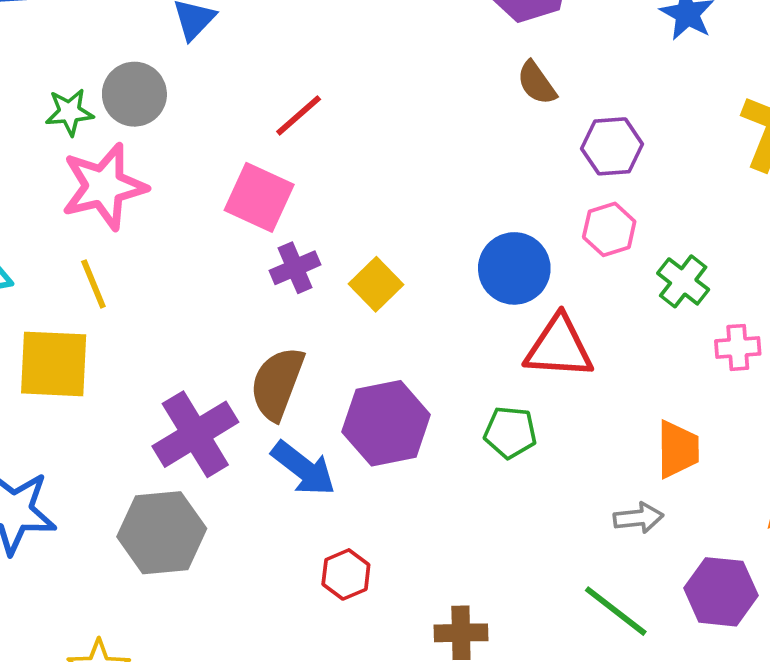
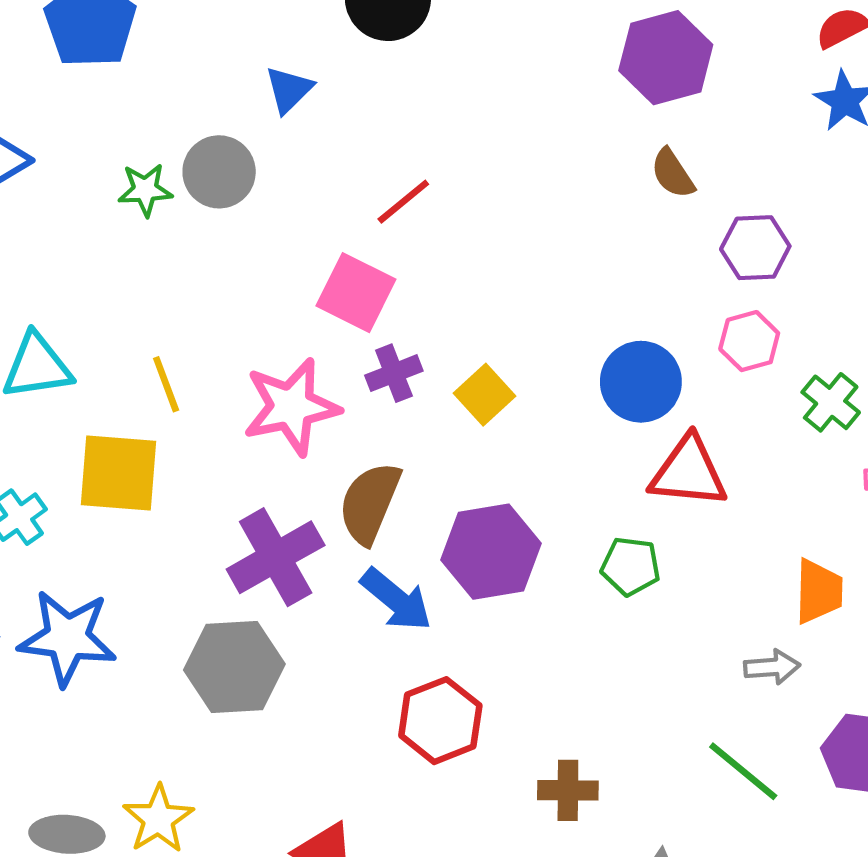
pink star: (104, 186) -> (291, 407), moved
red hexagon: (346, 574) -> (440, 721), size x1.5

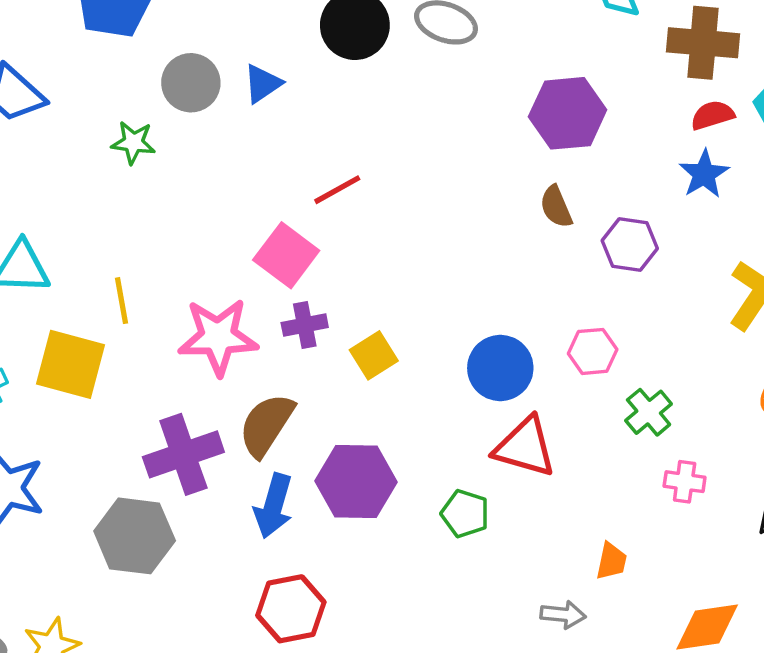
gray circle: (219, 172) -> (191, 83), moved
purple hexagon: (755, 248) -> (630, 244), moved
orange trapezoid: (819, 591) -> (611, 561), size x0.7
blue arrow: (396, 600) -> (273, 506), turned 56

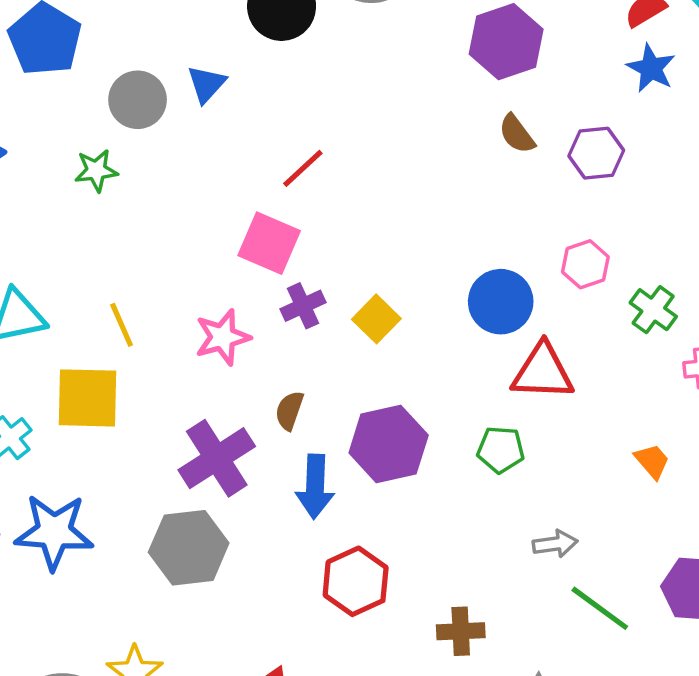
pink star: (218, 337) -> (223, 337), size x0.7
brown semicircle: (266, 425) -> (289, 411), size x0.6
orange trapezoid: (611, 561) -> (652, 461), turned -39
gray arrow: (563, 615) -> (555, 544), moved

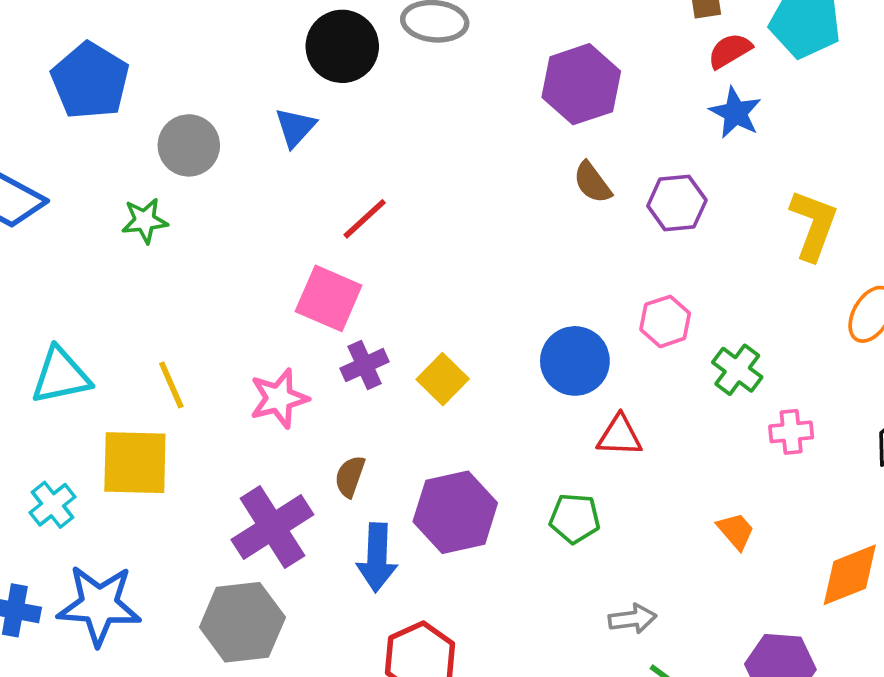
blue triangle: (206, 84) -> (295, 127), moved
red triangle: (543, 372) -> (620, 436), size x0.7

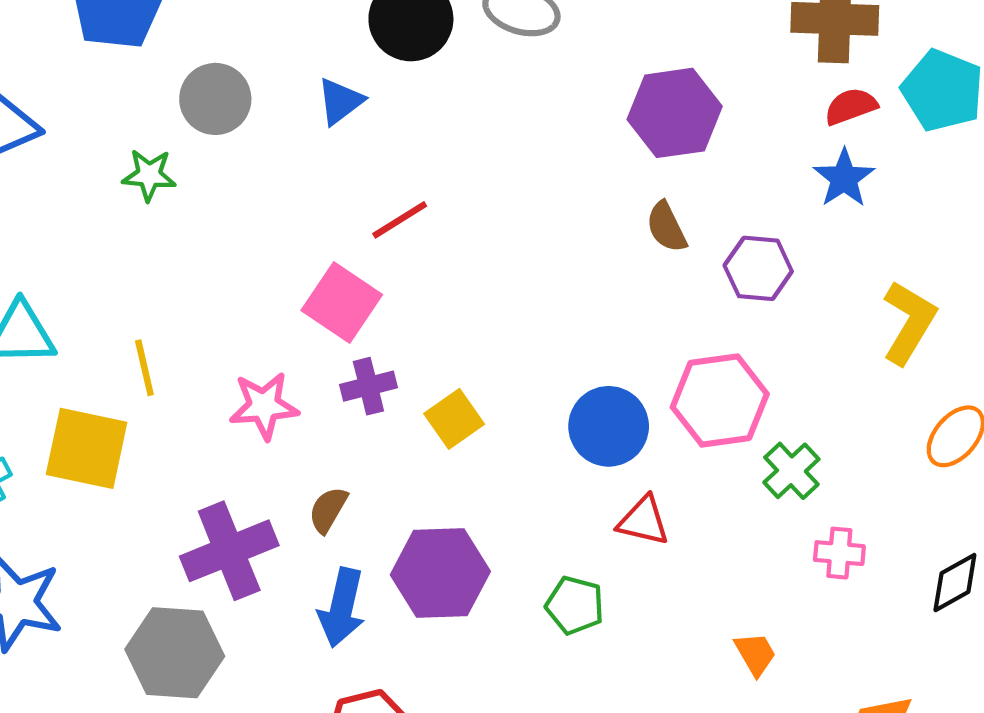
pink hexagon: (665, 321) -> (720, 401), size x1.6

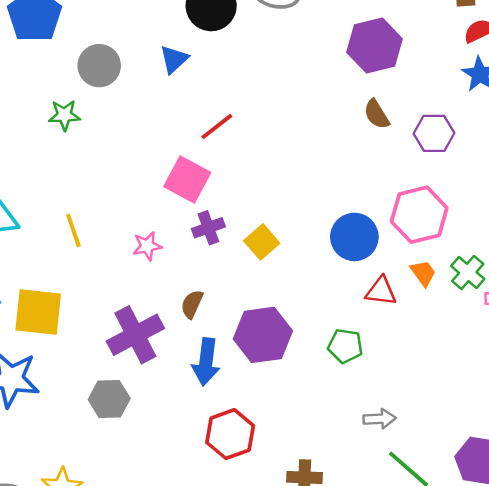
pink star: (264, 406) -> (147, 246), size x0.7
yellow square: (87, 448) -> (38, 312), moved
green cross: (791, 471) -> (468, 273), moved
gray hexagon: (175, 653) -> (109, 399), size x0.7
orange trapezoid: (755, 654) -> (423, 273), moved

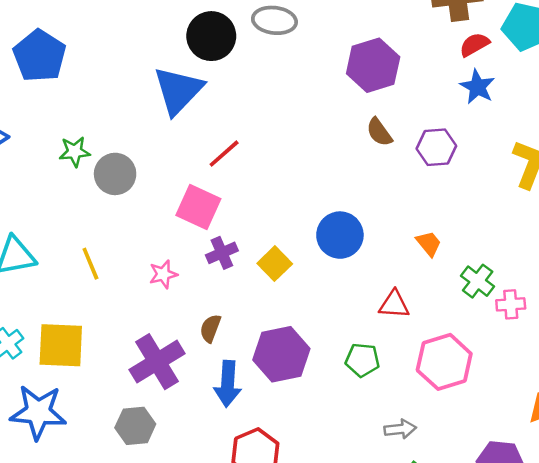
blue triangle: (174, 59) -> (178, 91), size x1.8
gray circle: (99, 66) -> (115, 174), moved
pink hexagon: (419, 215) -> (444, 362), moved
blue circle: (354, 237) -> (340, 235), moved
orange trapezoid: (423, 273) -> (429, 244), moved

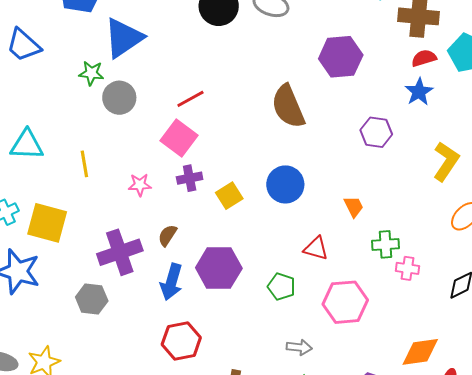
blue triangle: (178, 91) -> (124, 38), moved
brown semicircle: (379, 132) -> (288, 106), moved, size x1.8
red line: (224, 154) -> (190, 99), moved
green cross: (478, 281) -> (386, 244), turned 36

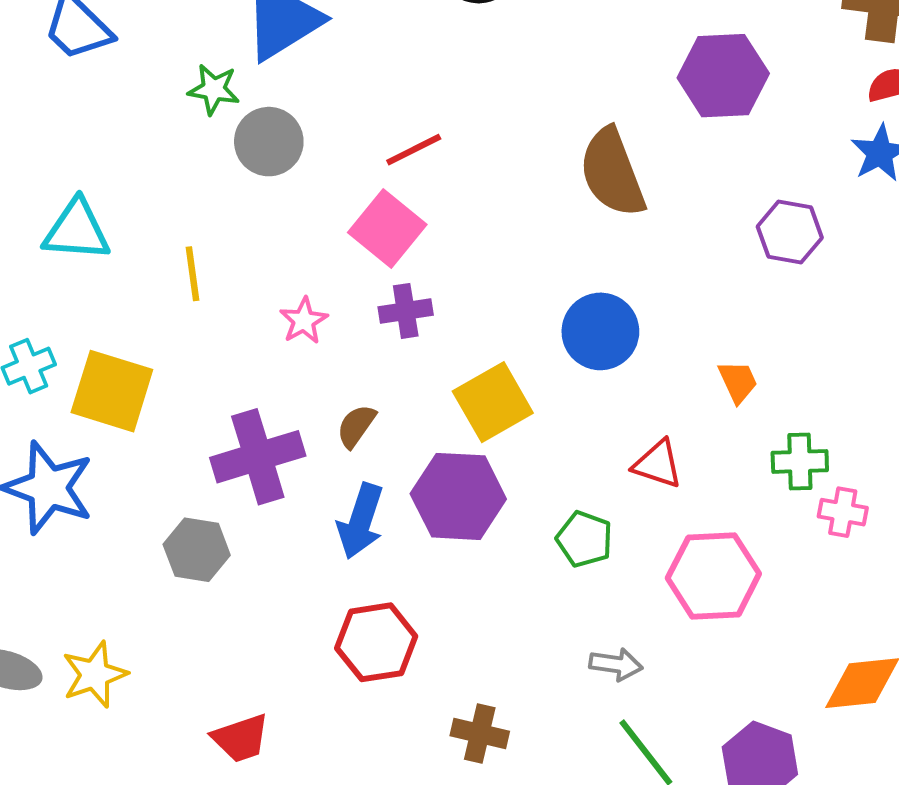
pink star: (140, 185) -> (304, 321), turned -30
yellow square: (229, 196) -> (493, 402), moved, size x1.4

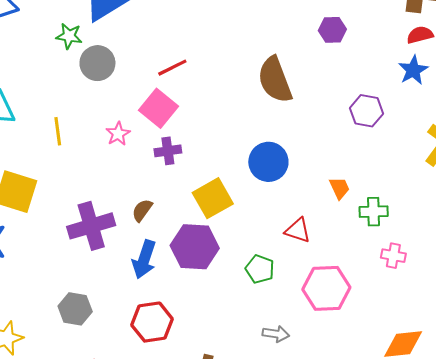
purple hexagon: (723, 76) -> (332, 30), size x0.6
pink star: (304, 321) -> (118, 134), moved
green cross: (800, 461) -> (374, 212), moved
gray hexagon: (197, 550) -> (75, 309), moved

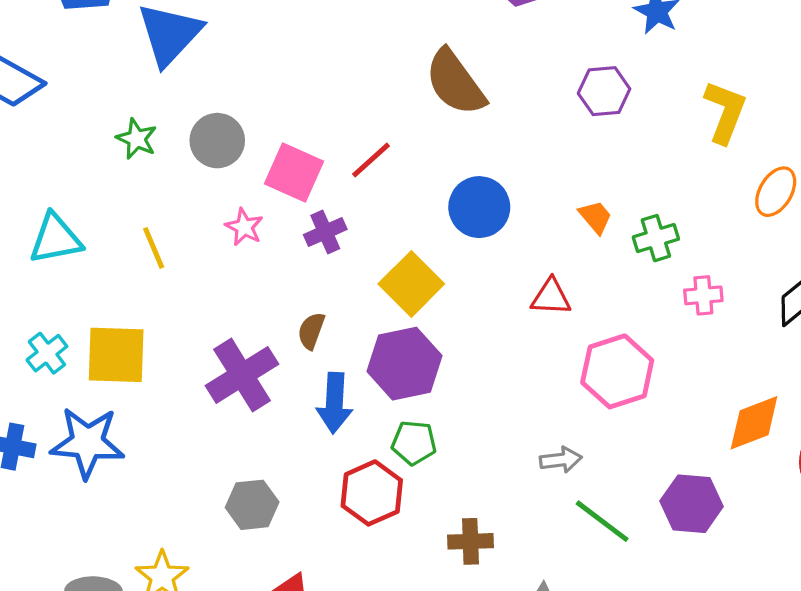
green star: (69, 36) -> (137, 139), moved, turned 30
gray circle: (97, 63) -> (217, 141), moved
red line: (172, 68) -> (371, 160), moved
green pentagon: (260, 269) -> (414, 443), moved

